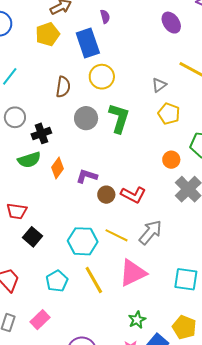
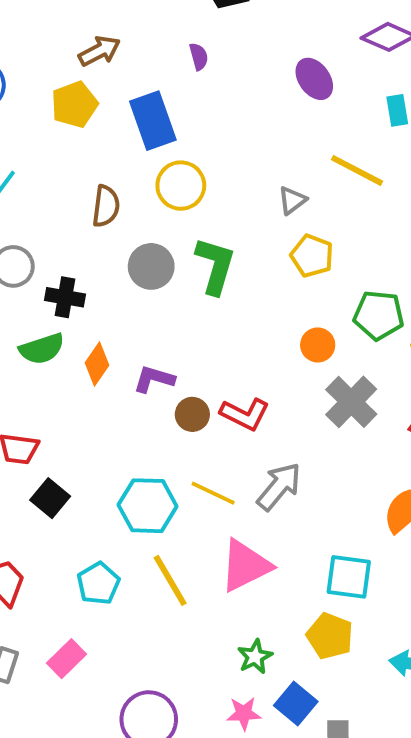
purple semicircle: (105, 17) -> (199, 57), moved
black cross: (41, 133) -> (65, 297), turned 30
yellow pentagon: (184, 327) -> (330, 636), moved

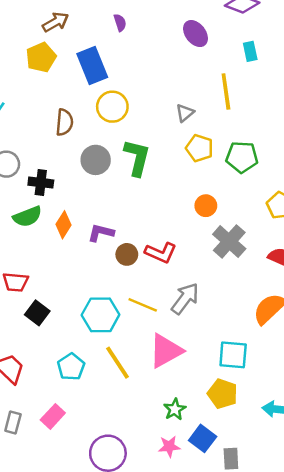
yellow line: (357, 170) -> (226, 91), turned 57
green pentagon: (379, 315) -> (242, 157), moved

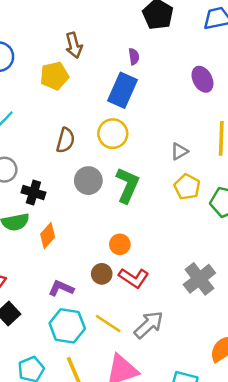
brown arrow: (56, 22) -> (74, 45), turned 95
blue rectangle: (92, 65) -> (123, 90), moved, turned 36
orange circle: (206, 206) -> (120, 244), moved
purple L-shape: (101, 233) -> (61, 288), moved

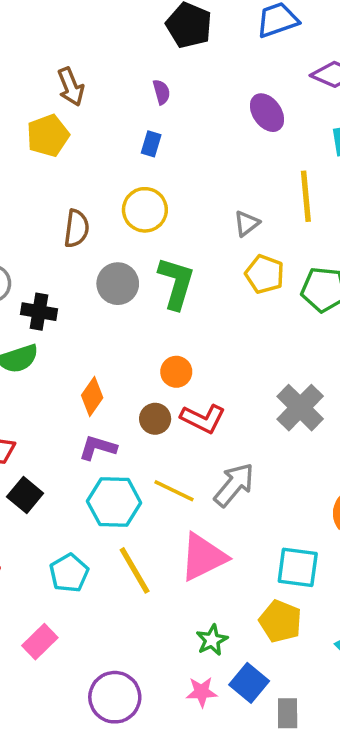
blue rectangle: (123, 90) -> (151, 144), size x0.5
orange diamond: (48, 236) -> (92, 396), moved

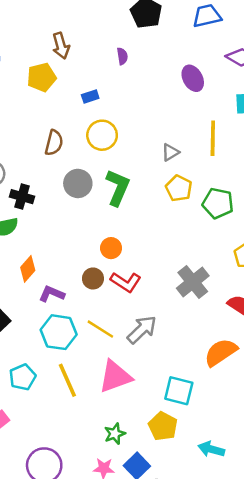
blue rectangle: (151, 144) -> (90, 97), moved, turned 49
orange diamond: (92, 396) -> (28, 269), moved

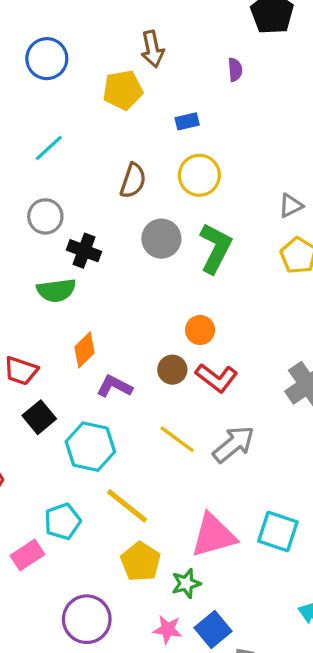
cyan hexagon: (59, 332) -> (90, 447), moved
pink triangle: (115, 376) -> (213, 535), moved
cyan pentagon: (22, 377) -> (63, 522), moved
yellow line: (67, 380) -> (127, 506), turned -32
yellow pentagon: (163, 426) -> (141, 562), moved

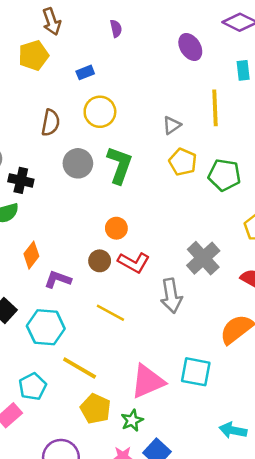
gray arrow: (234, 444) -> (171, 296), moved, turned 128

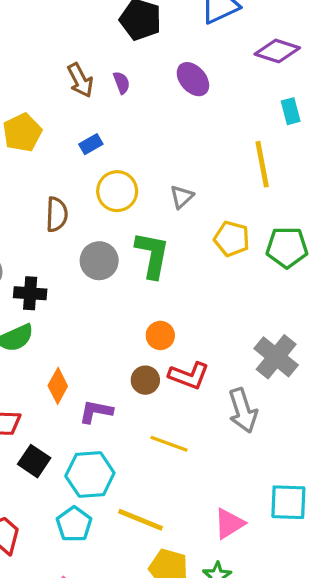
brown arrow: (52, 22) -> (80, 80), moved
purple ellipse: (190, 47) -> (193, 79), moved
gray triangle: (172, 125) -> (182, 197), moved
pink triangle: (148, 381) -> (229, 524), size x0.7
cyan pentagon: (33, 387) -> (74, 524), moved

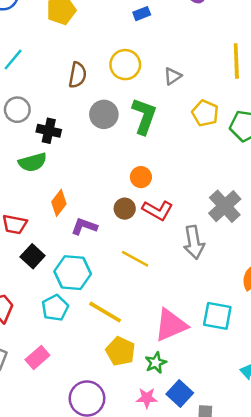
blue rectangle: (91, 144) -> (142, 14), moved
pink triangle: (229, 524) -> (171, 325), size x1.4

